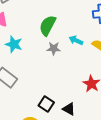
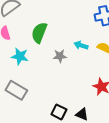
green semicircle: (48, 26) -> (39, 33), moved

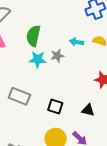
cyan star: (20, 56) -> (38, 59), moved
black square: (59, 112) -> (55, 106), moved

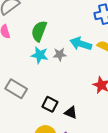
cyan arrow: (77, 42) -> (81, 44), size x1.5
black triangle: (88, 110) -> (71, 113), moved

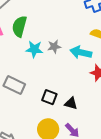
green semicircle: (39, 31) -> (19, 26), moved
cyan arrow: (81, 44) -> (81, 52), moved

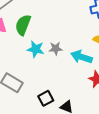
black square: (49, 97) -> (46, 98), turned 35

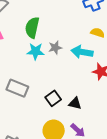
green semicircle: (23, 25) -> (32, 28), moved

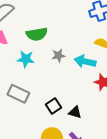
green semicircle: (32, 28) -> (37, 34), turned -115
cyan star: (35, 51) -> (26, 59), moved

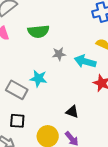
cyan star: (26, 59) -> (38, 78), moved
black square: (53, 106) -> (17, 121), moved, turned 35

